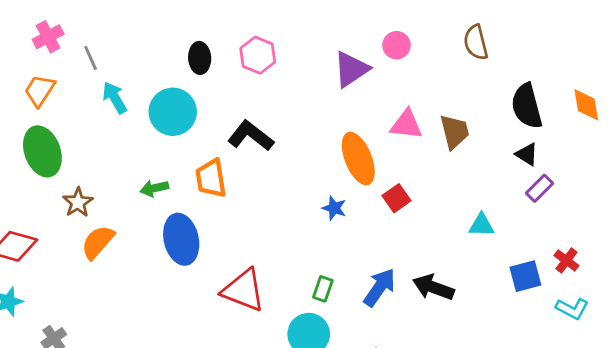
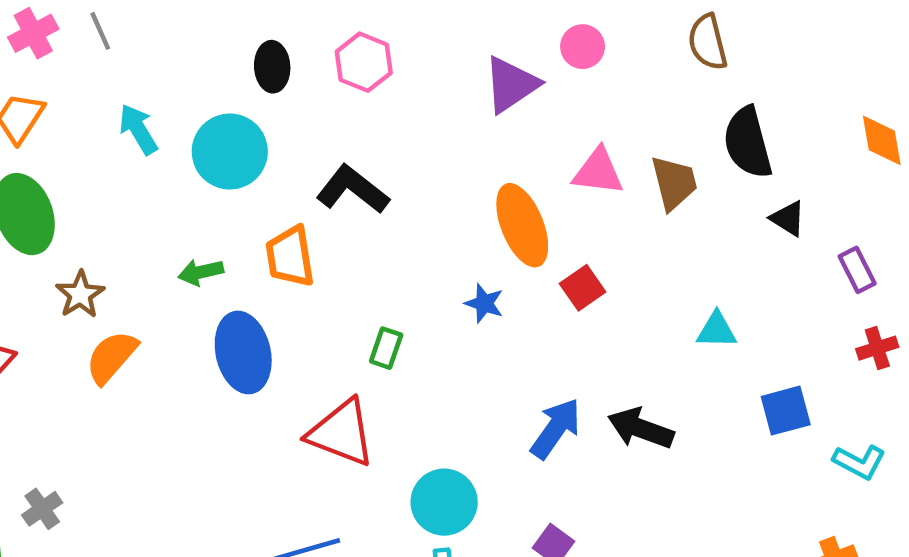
gray line: (91, 58) -> (100, 31), moved
black semicircle: (527, 106) -> (748, 143), moved
purple rectangle: (540, 188) -> (857, 270), moved, turned -72
red cross: (566, 260) -> (877, 348), moved, turned 35
green rectangle: (323, 289) -> (386, 348), moved

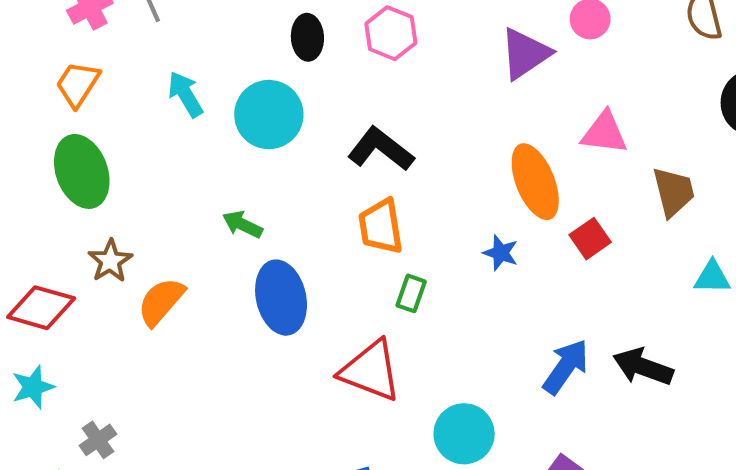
brown trapezoid: (674, 183) -> (673, 192), moved
orange trapezoid: (290, 256) -> (381, 226), moved
green arrow: (201, 272) -> (242, 224), turned 39
brown star: (80, 294) -> (110, 261), moved

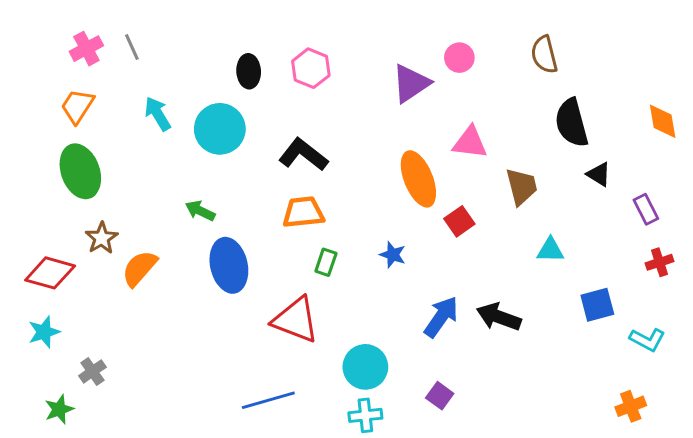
orange trapezoid: (381, 226) -> (303, 212), turned 93
blue star: (501, 253) -> (393, 255), moved

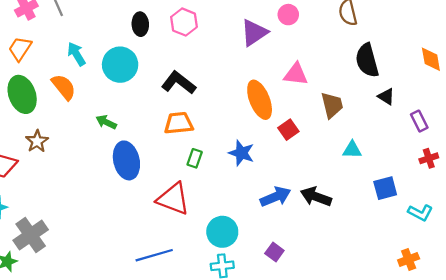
blue star: (393, 255) -> (241, 153), size x1.4
orange semicircle: (139, 268) -> (64, 87), moved, turned 100
blue arrow: (441, 317) -> (276, 197), turned 32
gray cross: (92, 371) -> (31, 235), size x1.8

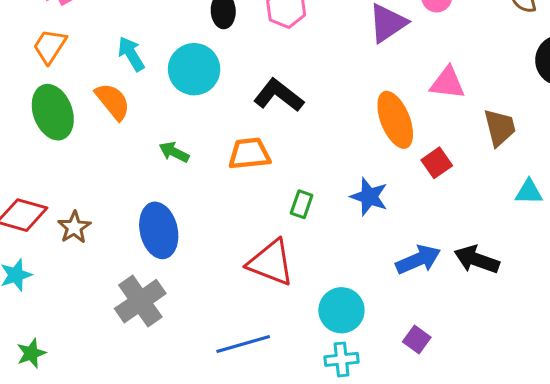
orange trapezoid: (179, 123) -> (249, 154), moved
brown star: (37, 141) -> (74, 227), moved
blue ellipse: (126, 160) -> (159, 230), moved
gray cross: (31, 235) -> (140, 301), moved

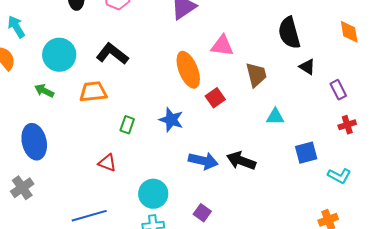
cyan circle: (194, 69) -> (59, 55), moved
blue arrow: (418, 260) -> (203, 161), turned 36
red triangle: (271, 263) -> (107, 163), size x0.6
gray cross: (140, 301) -> (22, 188), size x0.7

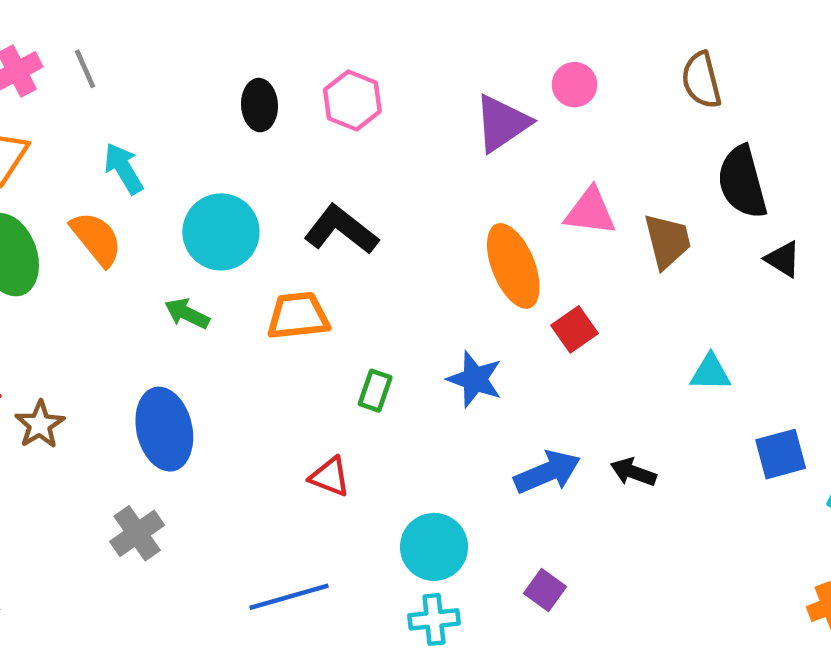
brown trapezoid: (256, 75) -> (667, 241), moved
blue arrow: (203, 161) -> (547, 472), turned -36
black arrow: (241, 161) -> (633, 472), size x0.7

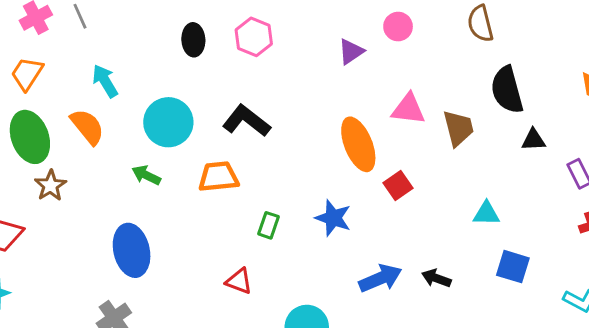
purple triangle: (502, 123) -> (351, 52), size x0.7
black triangle: (783, 259) -> (533, 140), turned -35
brown star: (40, 425) -> (51, 186), moved
blue square: (781, 454) -> (513, 267), moved, turned 32

